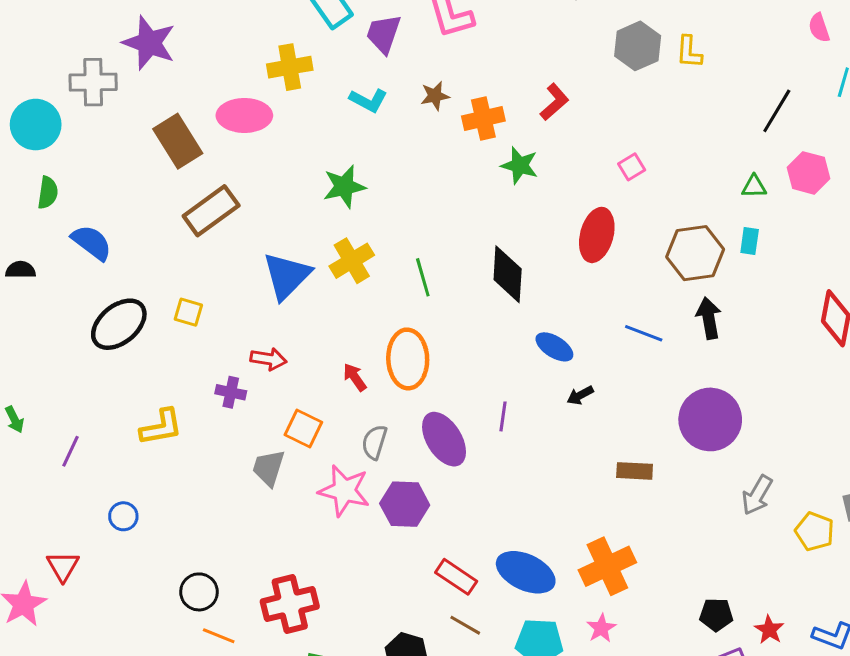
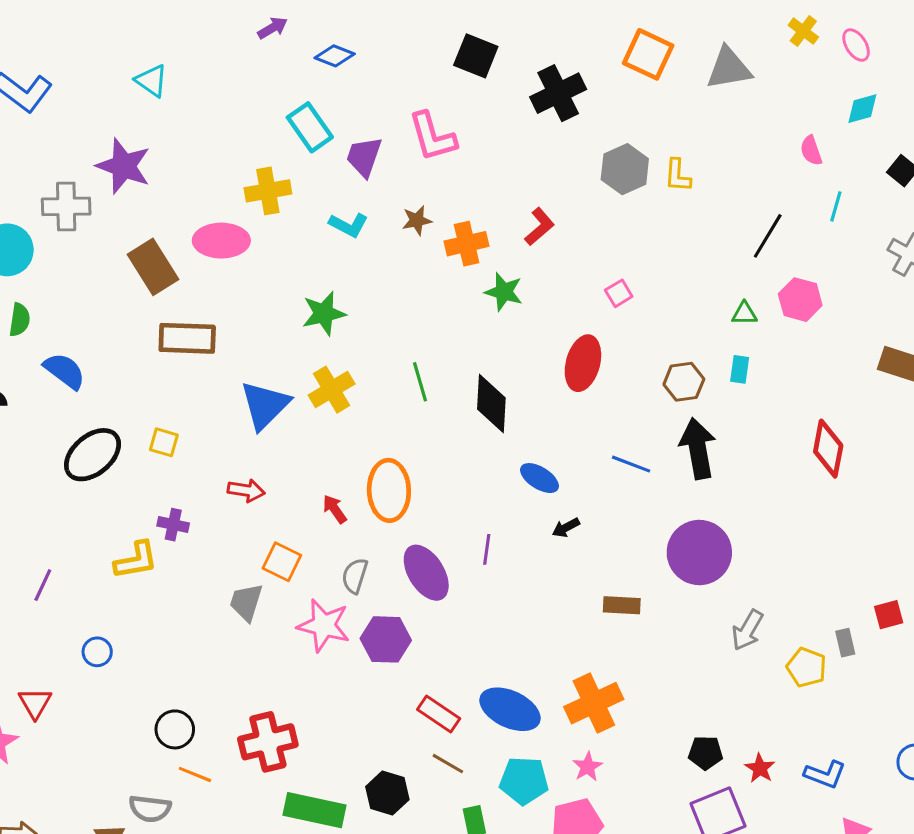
brown rectangle: (211, 211) -> (187, 338), turned 38
brown hexagon: (695, 253) -> (684, 382), size x0.7
green line: (423, 277) -> (420, 382), moved
black arrow: (709, 318) -> (698, 449), size x1.4
purple cross: (231, 392) -> (173, 525), moved

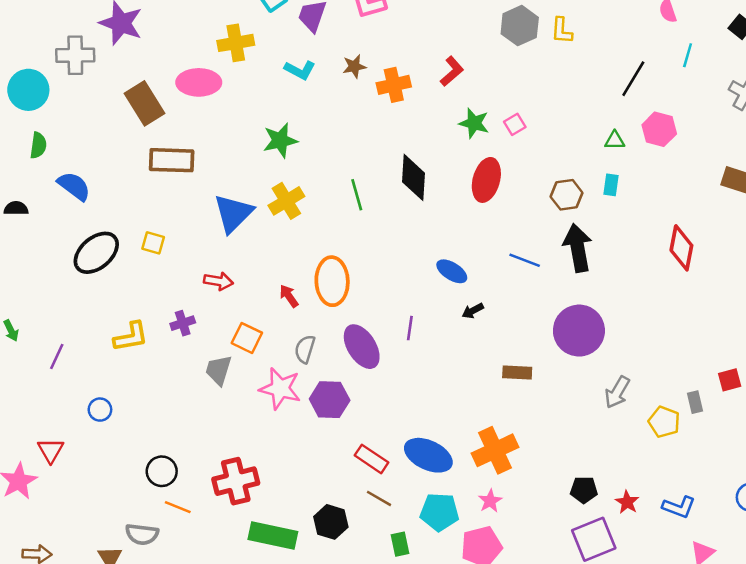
green star: (504, 292) -> (474, 123), moved
black diamond: (491, 404) -> (414, 177), moved
purple cross: (173, 525) -> (183, 323), moved, turned -30

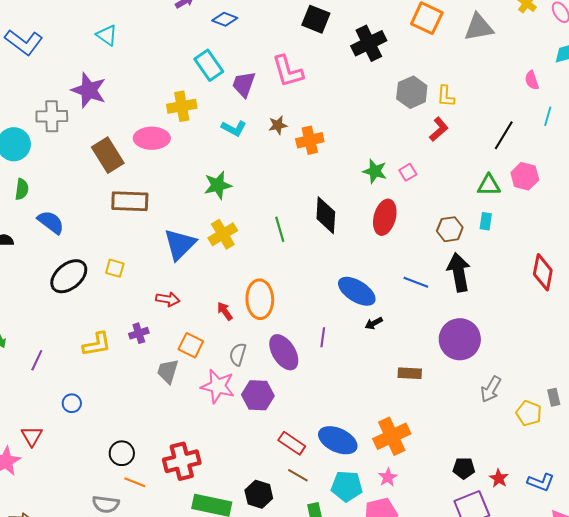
red L-shape: (452, 71) -> (439, 129), moved
green triangle: (615, 140) -> (489, 185), size x1.4
blue ellipse: (452, 271) -> (357, 291), size x1.5

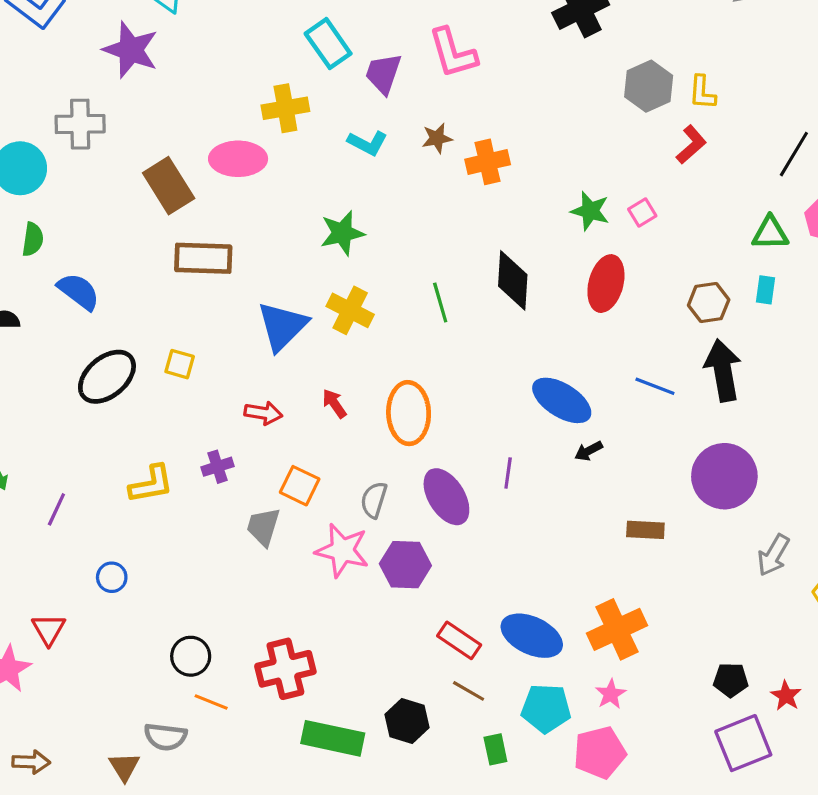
purple star: (89, 90) -> (131, 50), moved
yellow cross: (223, 234) -> (350, 310), turned -32
red arrow: (225, 311) -> (334, 404), moved

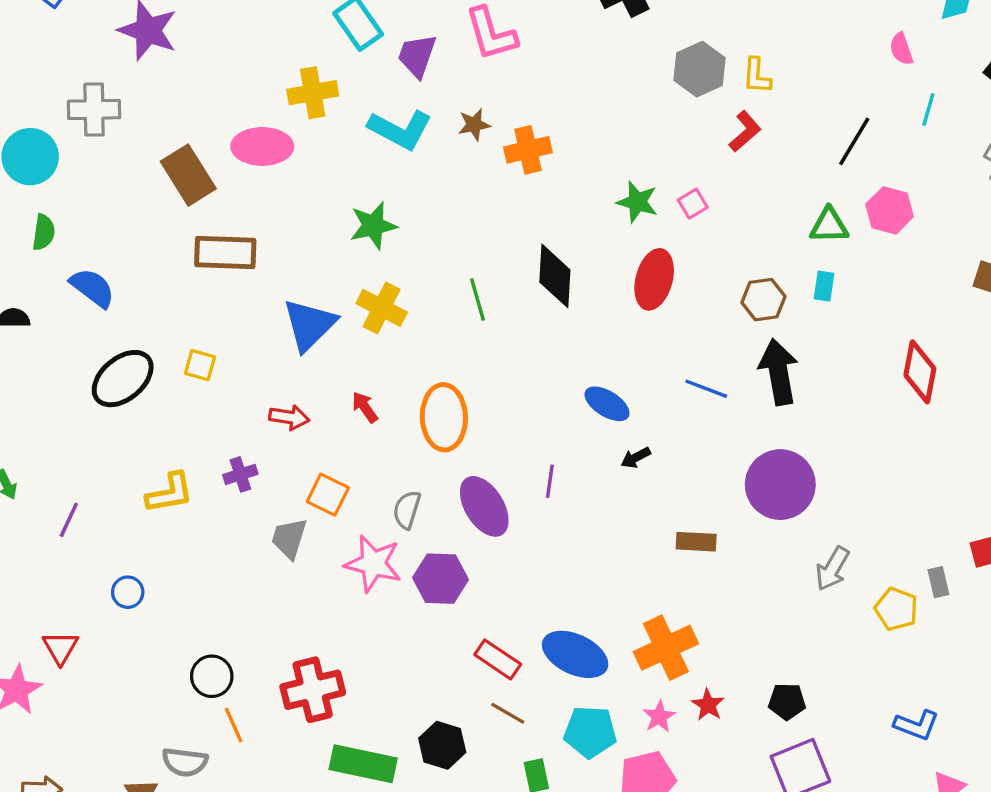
cyan L-shape: (368, 143) -> (400, 130), size x1.5
blue ellipse: (562, 400) -> (607, 404), size x0.7
red star: (786, 696) -> (708, 705), moved
orange line: (211, 702) -> (234, 725), turned 44

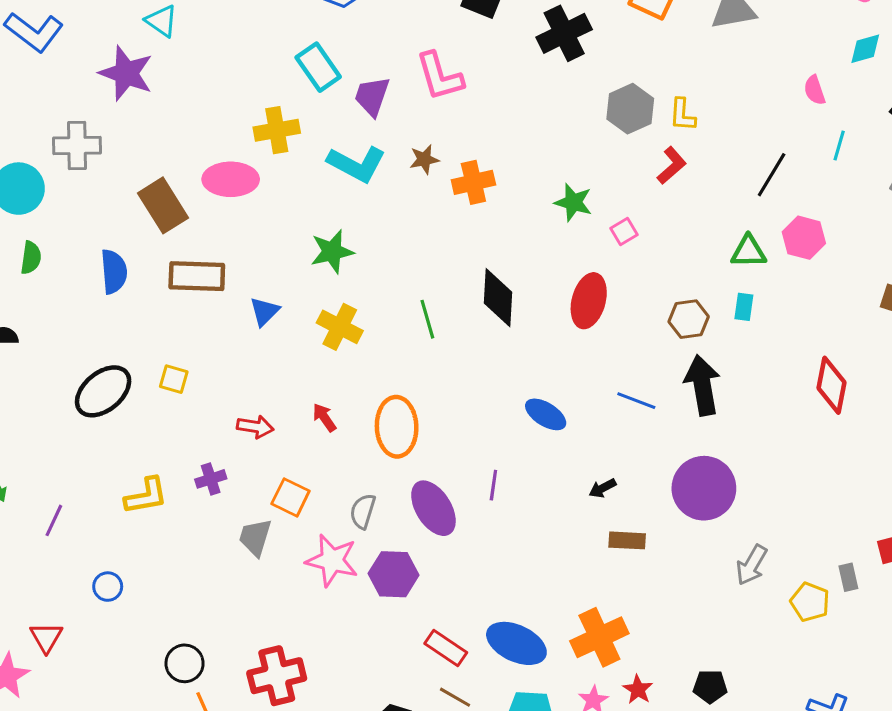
green star: (637, 202) -> (573, 202), moved
blue semicircle: (92, 288) -> (114, 272), moved, turned 48
blue triangle: (309, 325) -> (264, 311), moved, size x0.6
black arrow: (636, 458) -> (603, 488), moved

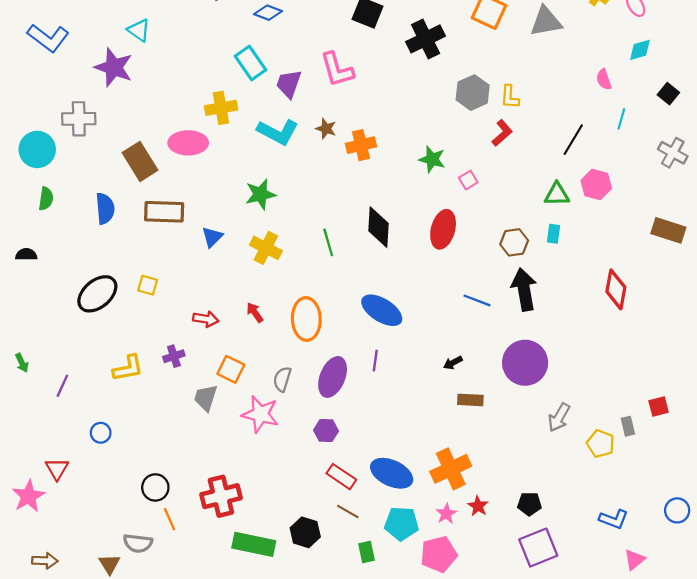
brown star: (424, 159) -> (326, 129), turned 30
blue ellipse: (546, 414) -> (382, 310), moved, size x1.4
purple ellipse: (433, 508) -> (333, 377), turned 54
purple hexagon: (394, 574) -> (326, 431), moved, size x0.7

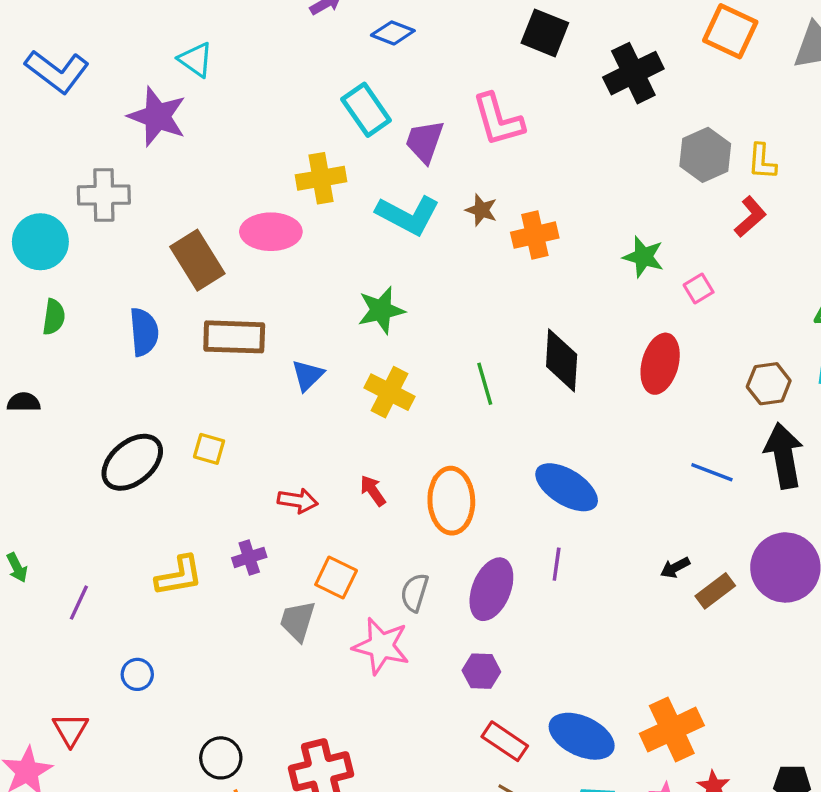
brown rectangle: (470, 400) -> (715, 591), moved, turned -40

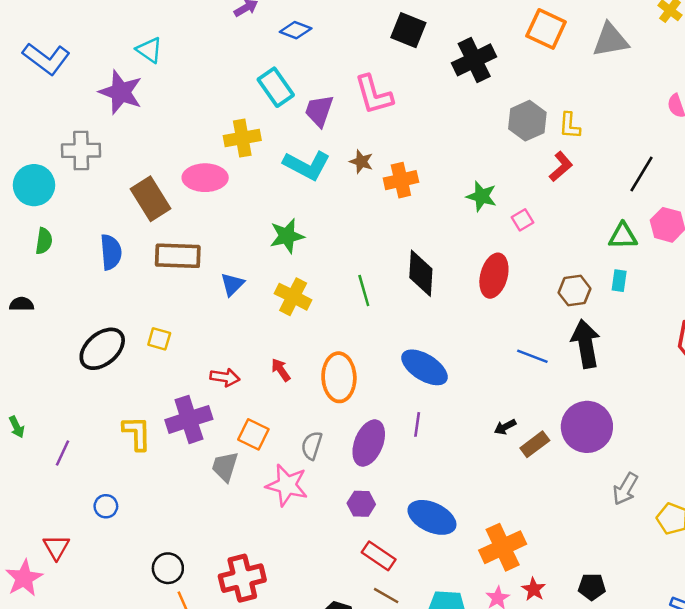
purple cross: (249, 557) -> (189, 419), size x1.8
yellow L-shape: (179, 576) -> (137, 433), turned -81
blue ellipse: (582, 736) -> (432, 517), moved

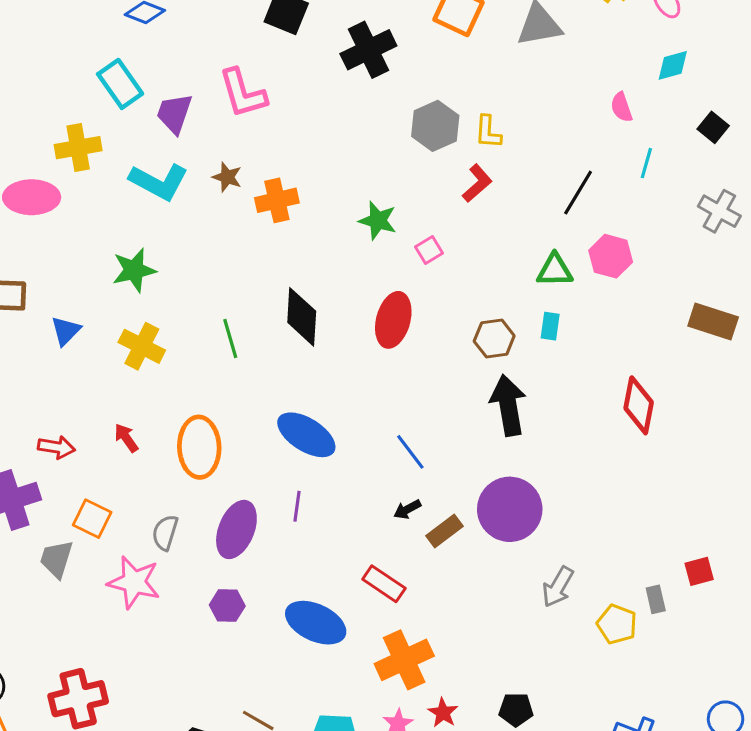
blue line: (532, 356) -> (410, 452), moved, turned 32
red rectangle: (379, 556) -> (384, 584), moved

